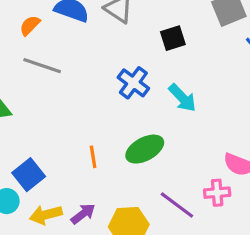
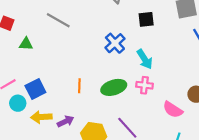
pink cross: (217, 193) -> (144, 85), moved

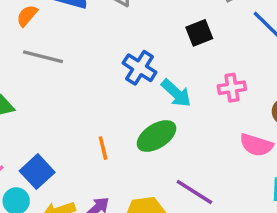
black square: (146, 19) -> (199, 33), moved
cyan arrow: (145, 59) -> (176, 93), moved
pink cross: (144, 85) -> (232, 88), moved

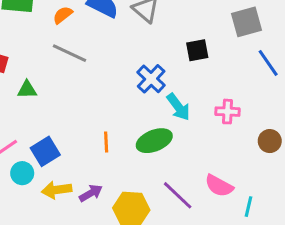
black square: (199, 33) -> (197, 50), moved
pink semicircle: (256, 145) -> (219, 186), moved

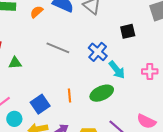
gray line: (70, 53) -> (58, 48), moved
blue square: (45, 151) -> (40, 104), moved

